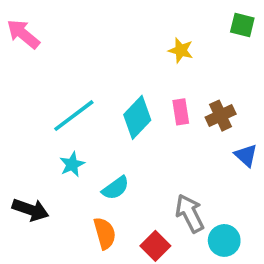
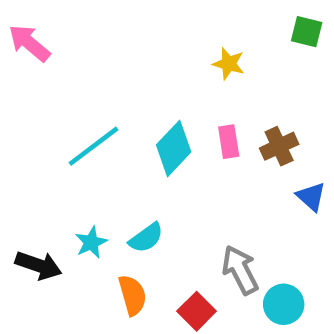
cyan star: (72, 164) -> (91, 242), moved

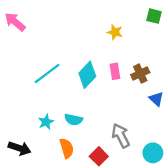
cyan semicircle: (146, 238) -> (74, 120), turned 48
black arrow: (38, 265) -> (20, 148), moved
cyan circle: (284, 304) -> (153, 153), moved

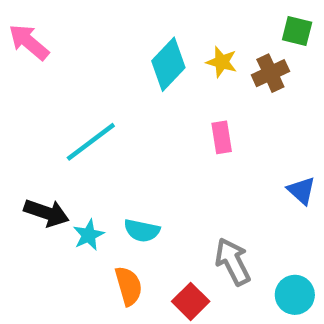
brown cross: (140, 74) -> (270, 73), moved
cyan diamond: (87, 75) -> (168, 64), moved
black arrow: (20, 148) -> (47, 213), moved

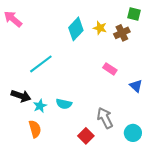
pink rectangle: (222, 137) -> (110, 69), moved, turned -48
orange semicircle: (129, 286) -> (35, 129), moved

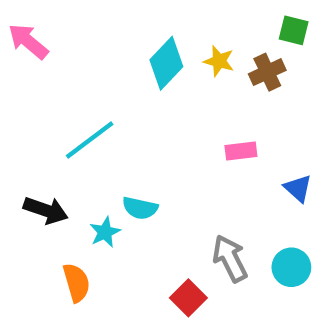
pink rectangle: (110, 69) -> (241, 151), turned -40
cyan semicircle: (64, 104) -> (140, 208), moved
cyan star: (40, 106) -> (105, 232), moved
cyan circle: (133, 133) -> (291, 267), moved

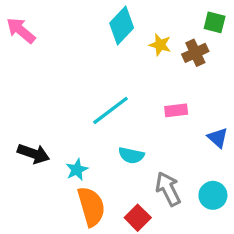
cyan diamond: (166, 63) -> (122, 26), moved
cyan line: (90, 140) -> (110, 110), moved
cyan semicircle: (140, 208) -> (131, 155), moved
orange semicircle: (76, 283) -> (91, 207), moved, size x1.4

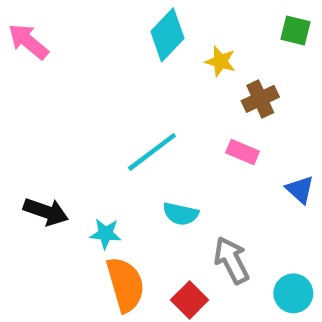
brown cross: (195, 53) -> (260, 99), moved
pink rectangle: (176, 110) -> (243, 152), turned 30
cyan star: (77, 170) -> (106, 234), turned 30
cyan circle: (213, 195) -> (293, 293), moved

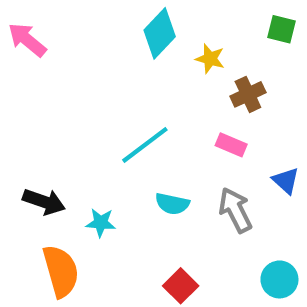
gray arrow: (231, 260) -> (235, 210), moved
orange semicircle: (125, 285) -> (61, 271), moved

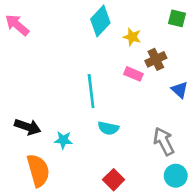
cyan line: (145, 145) -> (91, 91), turned -60
pink rectangle: (231, 145) -> (133, 74), moved
blue triangle: (286, 181) -> (180, 90), moved
gray arrow: (235, 210) -> (164, 141), moved

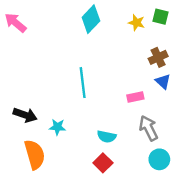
yellow star: (132, 37) -> (137, 23), moved
brown cross: (156, 59) -> (158, 57), moved
pink rectangle: (133, 74) -> (135, 97), moved, turned -35
cyan semicircle: (108, 128) -> (107, 137), moved

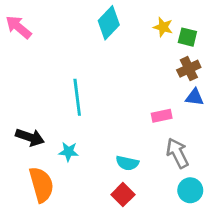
green square: (161, 17) -> (187, 37), moved
blue triangle: (163, 81) -> (195, 97), turned -35
cyan line: (83, 83) -> (77, 97), moved

